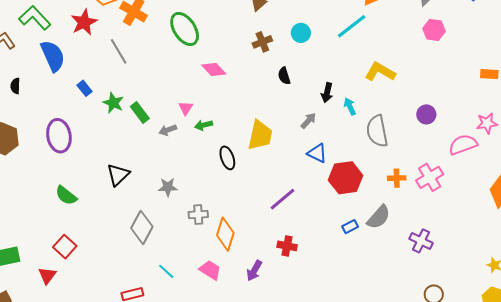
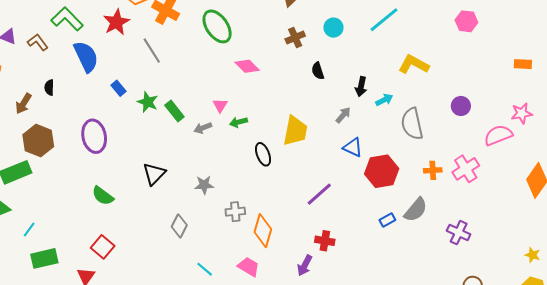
cyan arrow: (350, 106) -> (384, 100), turned 90
gray diamond: (142, 227) -> (179, 226), size x0.7
purple arrow: (254, 271) -> (305, 265), moved

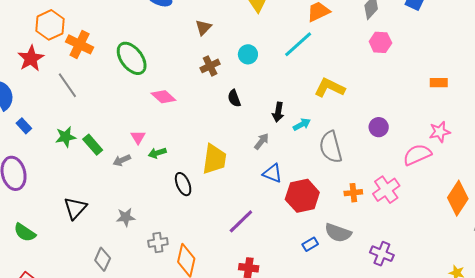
blue rectangle: (119, 88) -> (24, 126), moved
green star: (148, 102) -> (66, 137), turned -30
gray semicircle: (416, 210) -> (338, 233), turned 72

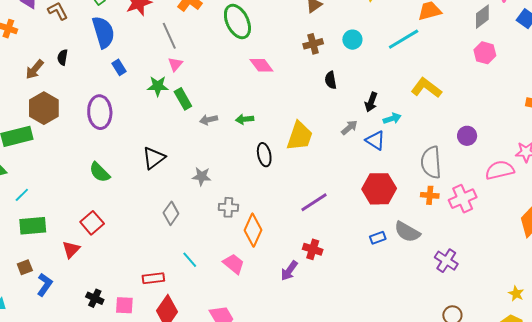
pink triangle: (138, 137) -> (175, 64), moved
gray semicircle: (331, 147) -> (431, 162), moved
blue triangle: (272, 173) -> (375, 140), moved

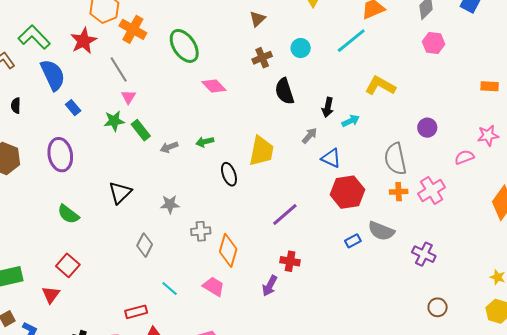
black semicircle: (331, 80) -> (284, 91), size x1.5
blue triangle: (375, 140) -> (331, 158), moved
pink semicircle: (500, 170) -> (464, 157), size x0.7

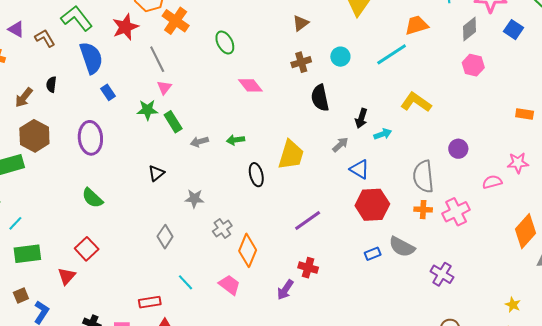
green ellipse: (184, 46) -> (225, 42), size x0.7
black triangle: (120, 193) -> (156, 173), moved, size x0.7
gray cross: (201, 231) -> (222, 229), turned -36

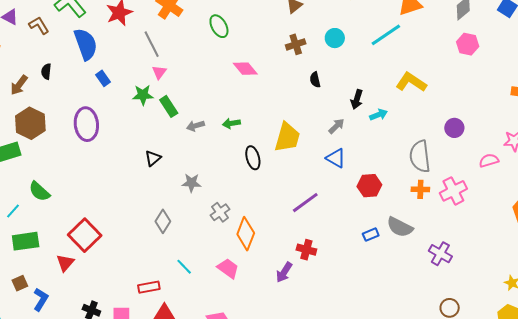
black semicircle: (320, 98) -> (315, 80), size x0.6
blue triangle: (360, 169) -> (336, 158), moved
green semicircle: (92, 198) -> (39, 191), moved
red hexagon: (372, 205) -> (369, 186), size x0.7
red square: (87, 249) -> (85, 235), size x1.4

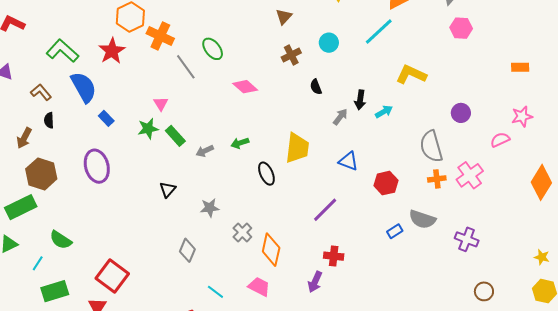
brown L-shape: (39, 25) -> (41, 92), moved
gray line: (152, 44) -> (186, 67), moved
gray arrow: (336, 126) -> (340, 117), moved

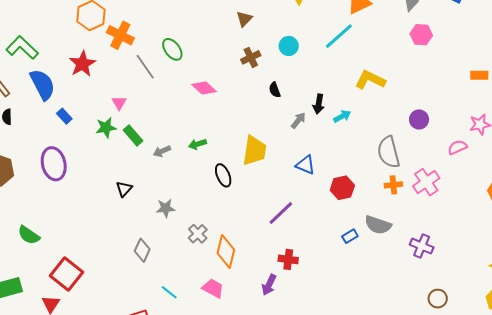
red star: (112, 51) -> (82, 64), moved
green semicircle: (61, 240) -> (29, 235), moved

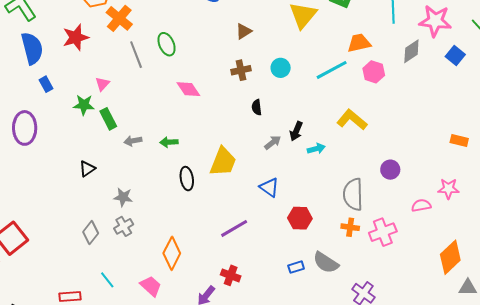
pink hexagon: (421, 35) -> (374, 72), moved
gray cross: (198, 234) -> (124, 226), moved

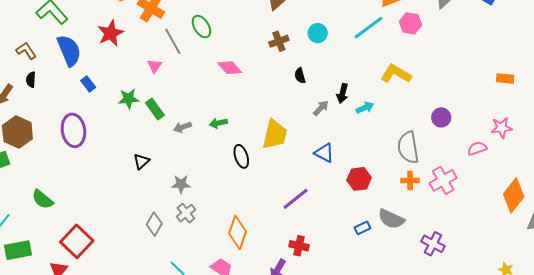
pink triangle: (102, 84) -> (155, 66), moved

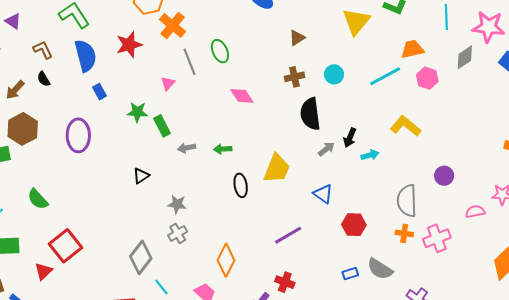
black semicircle: (300, 76) -> (310, 114), size x2.0
black semicircle: (31, 80) -> (44, 79), turned -42
gray diamond: (154, 224) -> (141, 257), moved, size x1.4

